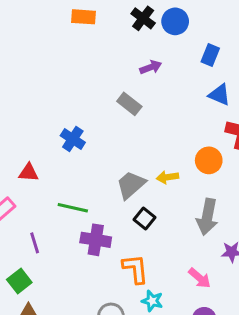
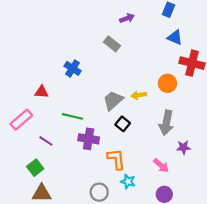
purple line: (35, 243) -> (46, 141), turned -40

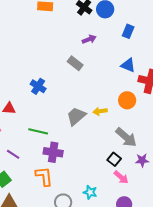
blue triangle: (175, 37) -> (128, 65), moved
gray arrow: (166, 123) -> (126, 137), turned -60
black square: (123, 124) -> (114, 159), moved
orange L-shape: (116, 159) -> (44, 176), moved

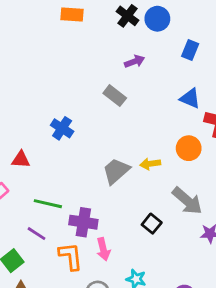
green line: (38, 131) -> (48, 204), moved
purple line: (13, 154) -> (36, 234), moved
black square: (114, 159) -> (152, 224), moved
pink arrow: (121, 177) -> (103, 249), moved, turned 35

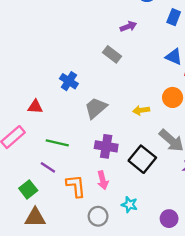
gray trapezoid: (116, 171) -> (96, 108), moved
purple cross: (83, 222) -> (106, 146), moved
black square: (152, 224) -> (142, 159), size x1.6

